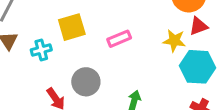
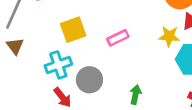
cyan cross: (41, 50) -> (58, 65), moved, size x1.4

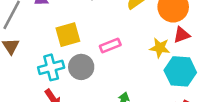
gray circle: (89, 80) -> (81, 67), moved

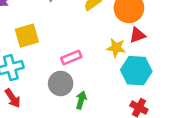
pink rectangle: (110, 45) -> (71, 58), moved
gray circle: (81, 67) -> (61, 83), moved

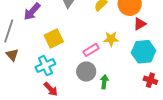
yellow star: (116, 48) -> (111, 39), moved

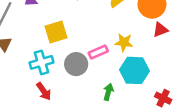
cyan hexagon: (144, 52) -> (134, 70), moved
gray circle: (86, 71) -> (76, 64), moved

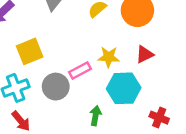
red triangle: (160, 30) -> (145, 54), moved

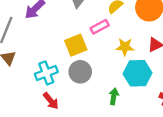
yellow square: (30, 51) -> (76, 45), moved
pink rectangle: (80, 70) -> (100, 27), moved

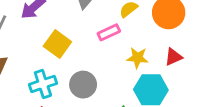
yellow square: (76, 45) -> (57, 44), moved, turned -35

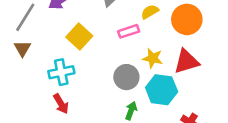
red triangle: (173, 57) -> (186, 61), size x1.5
gray circle: (83, 85) -> (126, 77), moved

